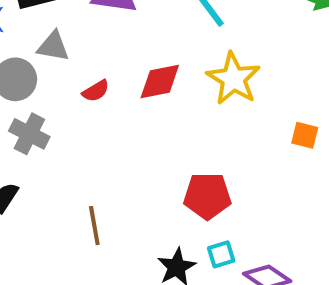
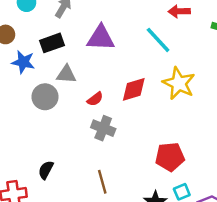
gray cross: (29, 134) -> (103, 128), moved

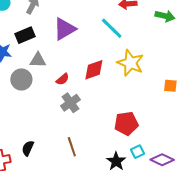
purple triangle: (101, 38) -> (65, 29), turned -30
gray cross: (103, 128) -> (70, 103), turned 36
black semicircle: (46, 170) -> (28, 148), moved

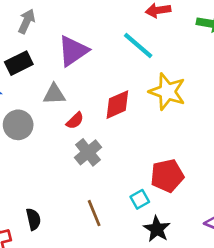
gray triangle: (38, 60) -> (54, 94), moved
black semicircle: (28, 148) -> (33, 219), turned 147
cyan square: (137, 152) -> (140, 199), moved

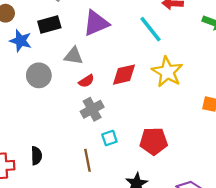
cyan square: (140, 199) -> (109, 138), moved

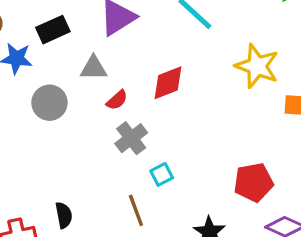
yellow star: (167, 72) -> (257, 66), moved
red pentagon: (154, 141) -> (254, 182), moved

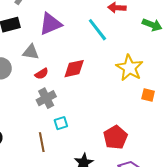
red pentagon: (254, 182) -> (115, 137), turned -30

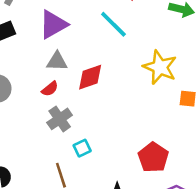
gray triangle: (31, 52) -> (57, 61), moved

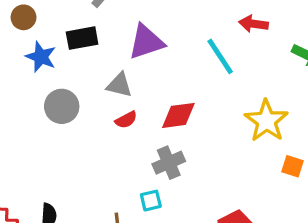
gray triangle: (57, 61) -> (119, 85), moved
gray cross: (60, 119) -> (169, 163), moved

